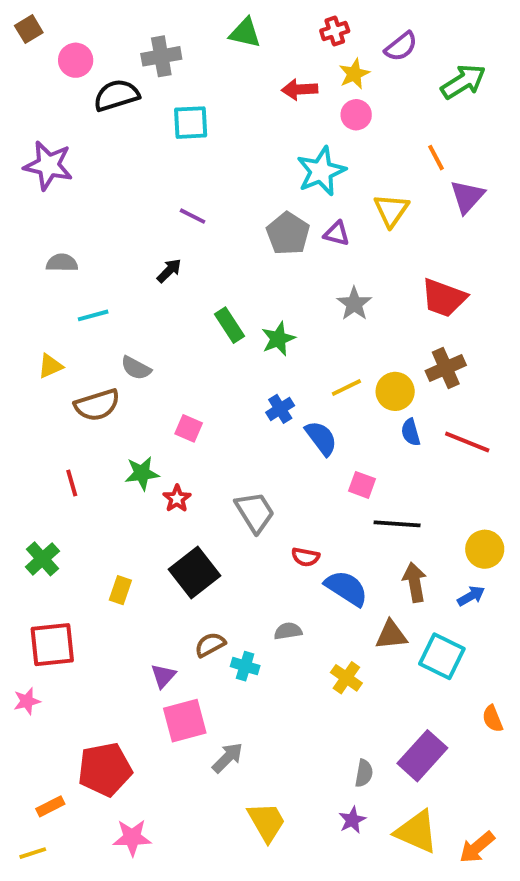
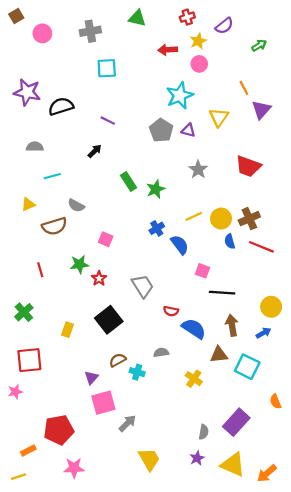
green arrow: (463, 82) -> (259, 45), size x0.6
black semicircle: (117, 95) -> (61, 106), moved
brown cross: (446, 368) -> (249, 219), moved

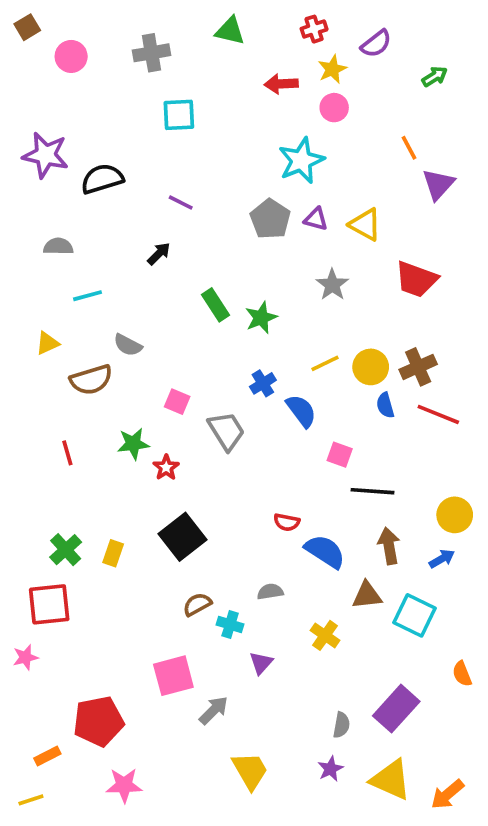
yellow triangle: (219, 117) -> (365, 224), moved, turned -36
gray trapezoid: (143, 286) -> (226, 431), moved
green cross: (24, 312) -> (66, 550), moved
purple triangle: (91, 378) -> (261, 663), moved

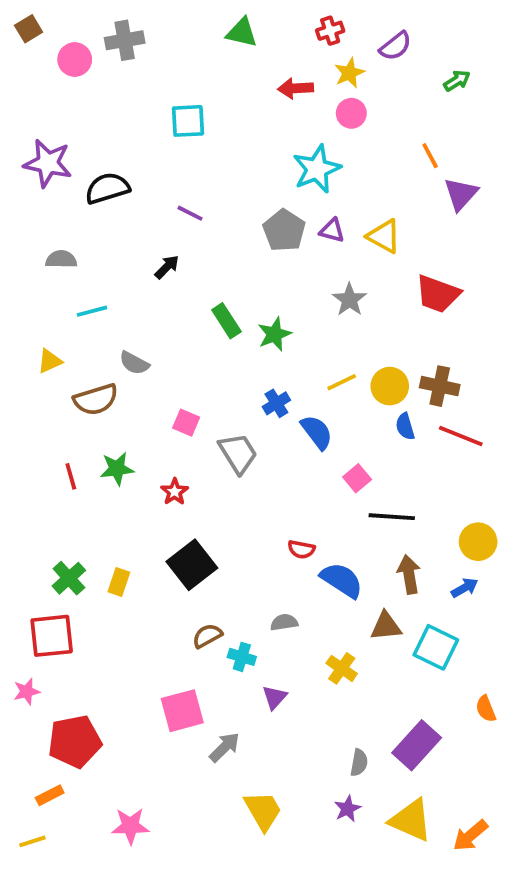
gray cross: (151, 53) -> (125, 40), moved
brown cross: (418, 367) -> (440, 386), turned 36
green star: (133, 444) -> (117, 469), moved
pink square: (340, 455) -> (357, 478), turned 30
red pentagon: (99, 721) -> (75, 741), moved

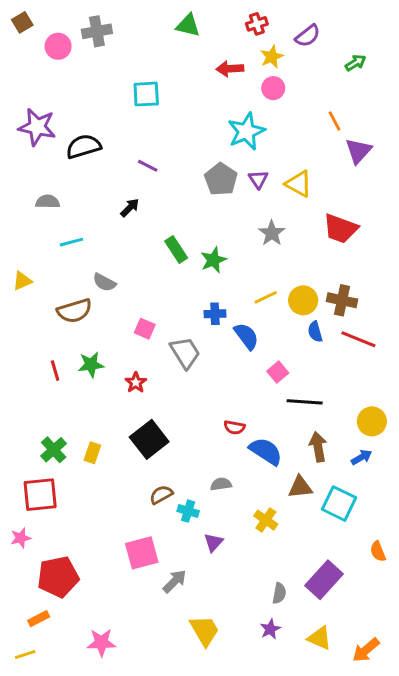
purple triangle: (332, 230) -> (258, 179), turned 42
yellow triangle: (50, 361) -> (22, 281), moved
blue cross: (276, 403) -> (215, 314), turned 30
yellow triangle: (411, 820) -> (320, 638), size x0.7

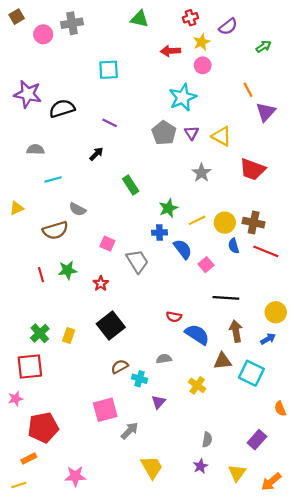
green star: (213, 260) -> (168, 208), moved
pink square: (278, 372) -> (206, 265), moved
purple rectangle: (324, 580) -> (257, 440), moved, size x0.7
yellow triangle: (320, 638) -> (237, 473), turned 42

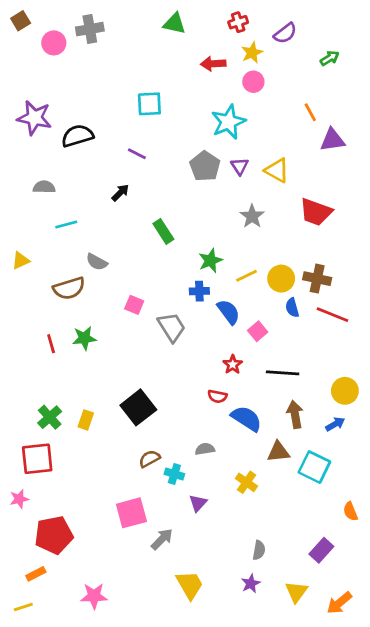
cyan square: (109, 70) -> (149, 104), moved
purple triangle: (266, 112) -> (332, 140), turned 40
red star: (101, 283) -> (233, 364), moved

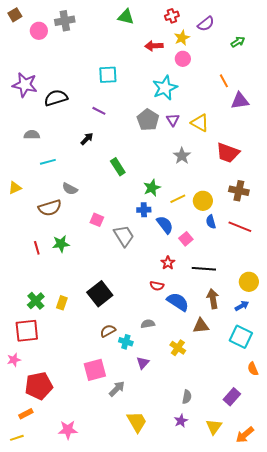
brown cross: (317, 279) -> (239, 191), moved
cyan square: (314, 467) -> (241, 337), moved

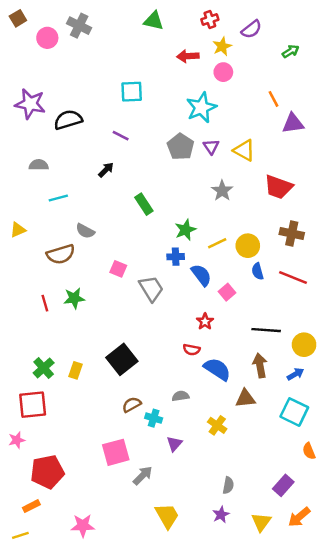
gray cross: (65, 21) -> (79, 26), turned 36
black line: (204, 269) -> (266, 330), moved
orange arrow: (245, 435) -> (299, 517), moved

